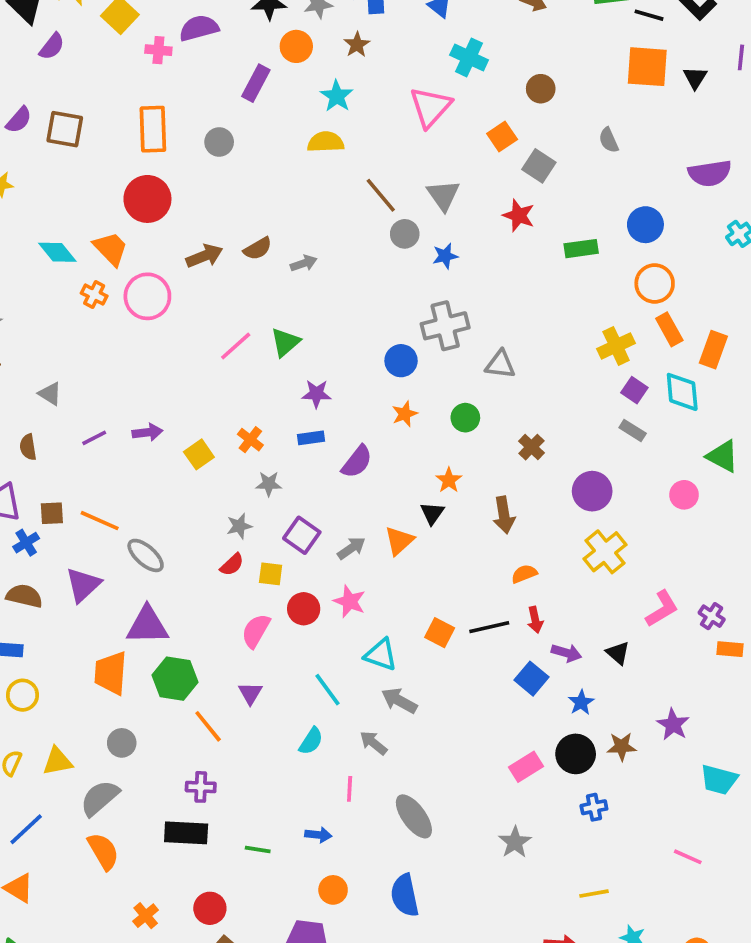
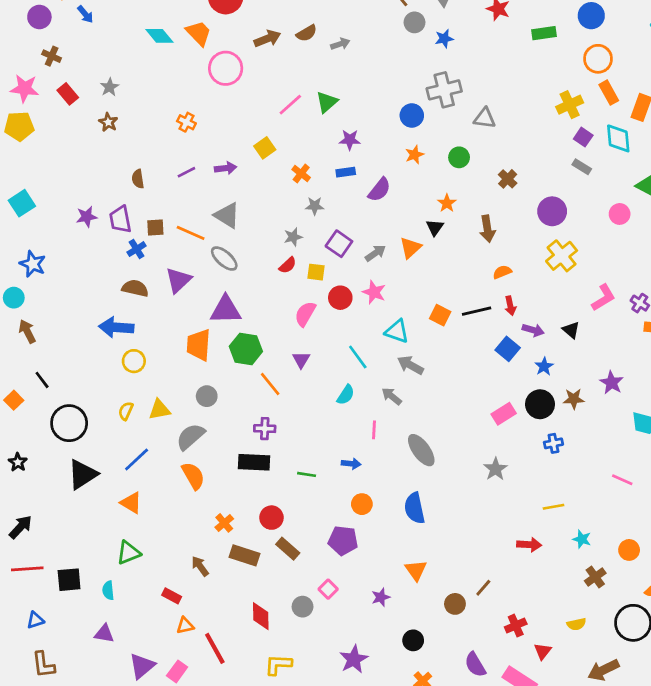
orange cross: (94, 295) -> (186, 122), moved
gray triangle: (50, 394) -> (227, 215), moved, size x1.5
yellow square: (199, 454) -> (265, 148), moved

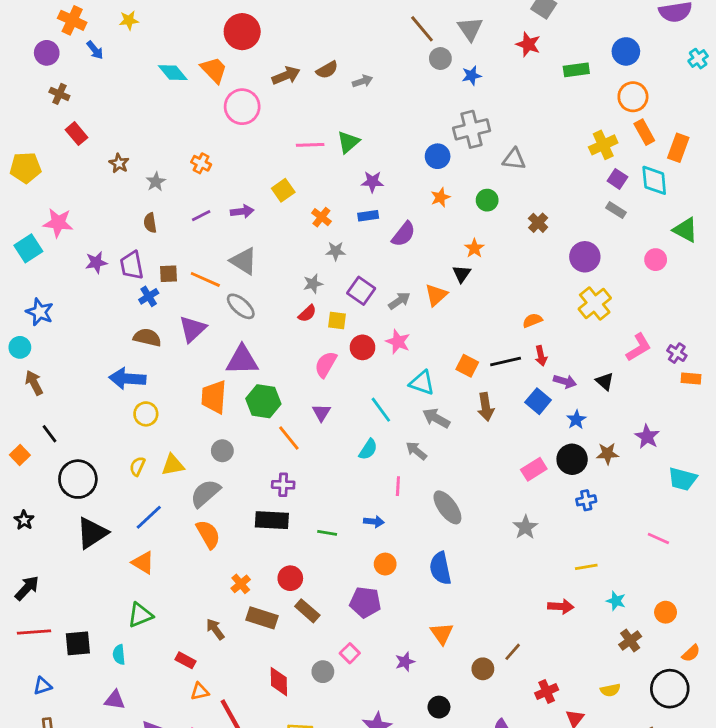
gray star: (110, 87) -> (156, 182), moved
pink star: (25, 89) -> (58, 223), moved
pink line: (290, 105) -> (310, 145), turned 40
brown arrow: (487, 229) -> (486, 407), moved

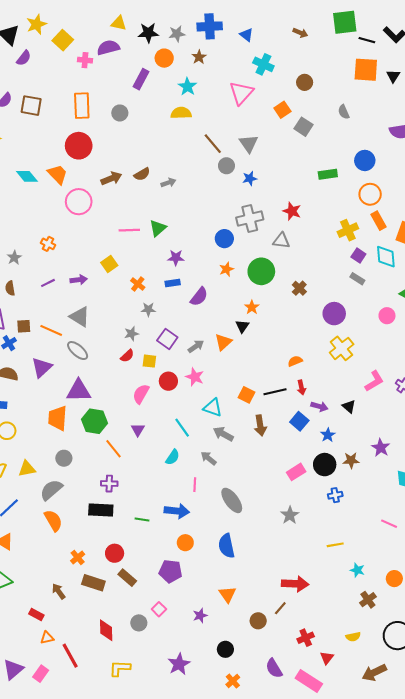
red star: (528, 44) -> (292, 211), moved
green circle: (487, 200) -> (261, 271), size x1.6
blue arrow: (374, 522) -> (177, 511), size x1.6
red arrow: (561, 607) -> (295, 584), moved, size x1.4

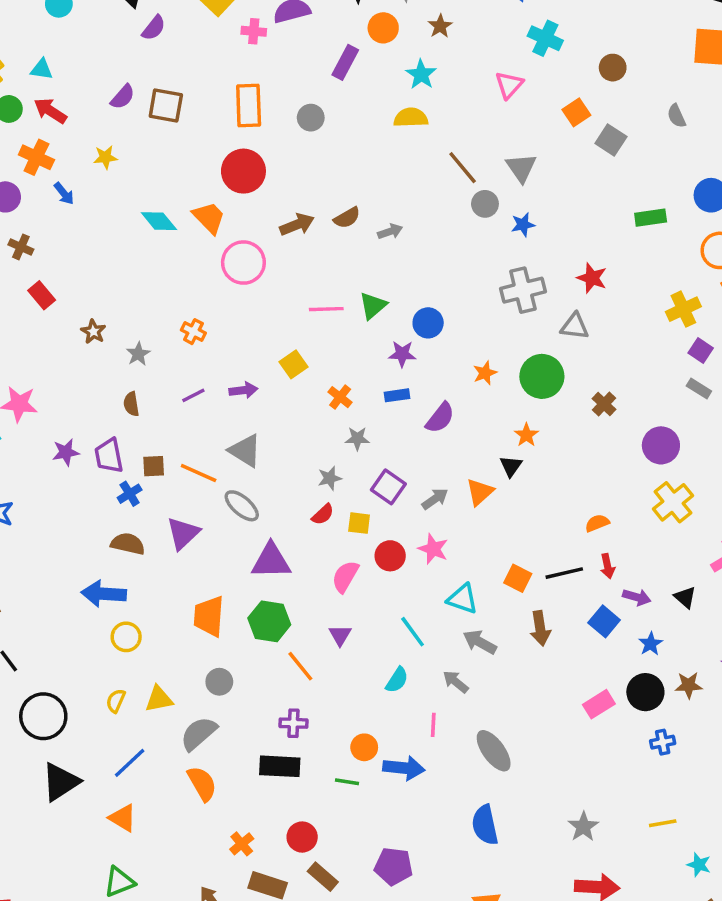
pink triangle: (241, 93) -> (509, 85), size x0.7
blue circle: (224, 239) -> (428, 323), moved
purple triangle: (79, 391) -> (271, 561), moved
gray star: (290, 515) -> (583, 827), moved
orange circle: (185, 543) -> (364, 747), moved

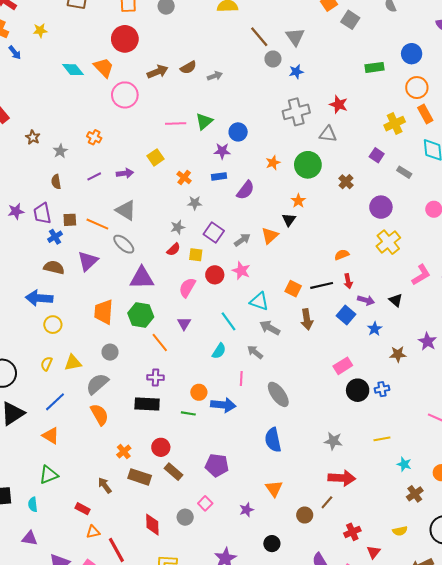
purple square: (701, 351) -> (377, 155), moved
black circle: (645, 692) -> (358, 390), moved
gray star: (583, 827) -> (333, 441), turned -30

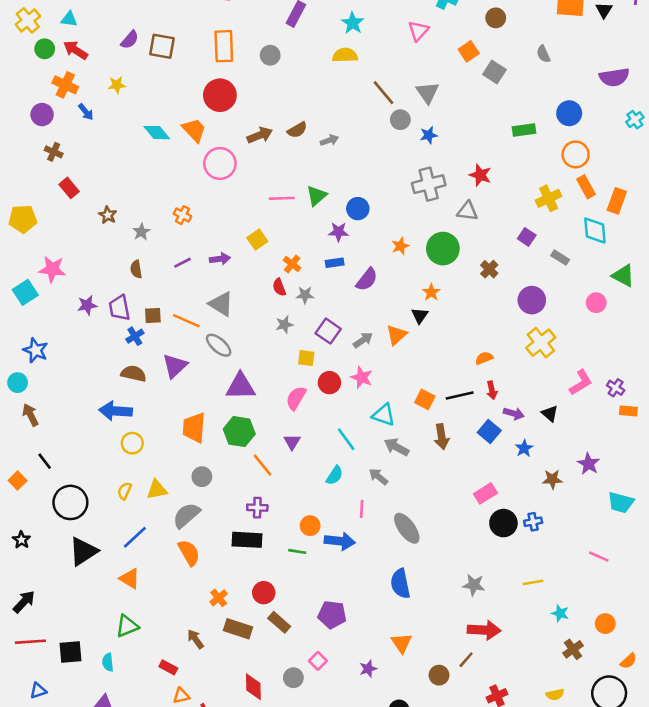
red semicircle: (174, 249) -> (279, 287), moved, turned 112

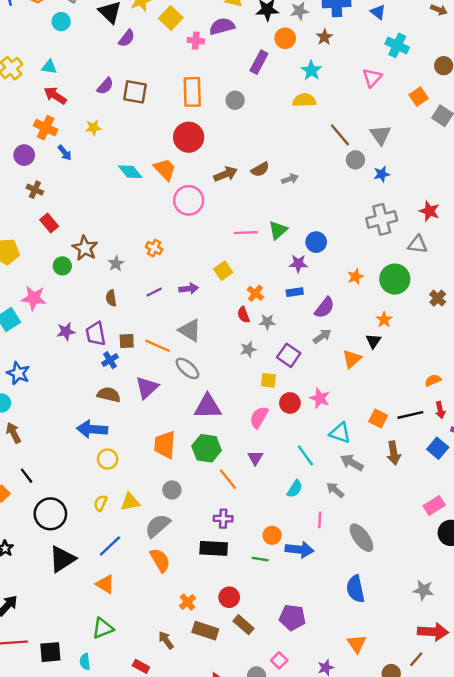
green circle: (45, 49) -> (62, 266), moved
brown star: (108, 215) -> (85, 248), size x1.5
gray arrow: (363, 340) -> (322, 336), moved

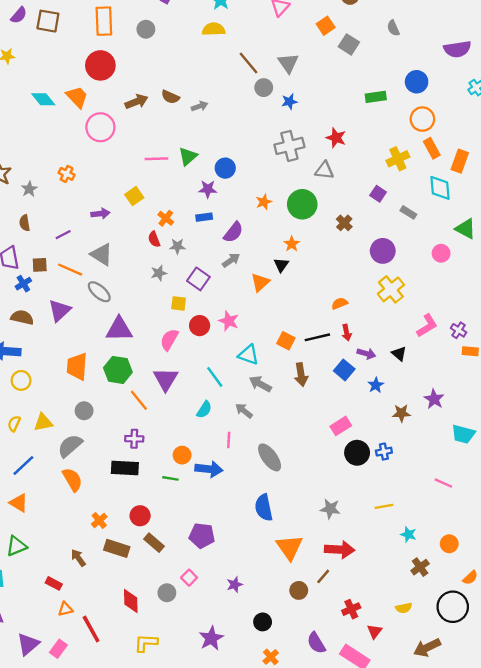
brown semicircle: (260, 169) -> (170, 97), turned 54
purple line: (154, 292) -> (63, 235), moved
purple triangle: (255, 458) -> (166, 379), size x1.6
orange triangle: (357, 644) -> (289, 547), moved, size x1.4

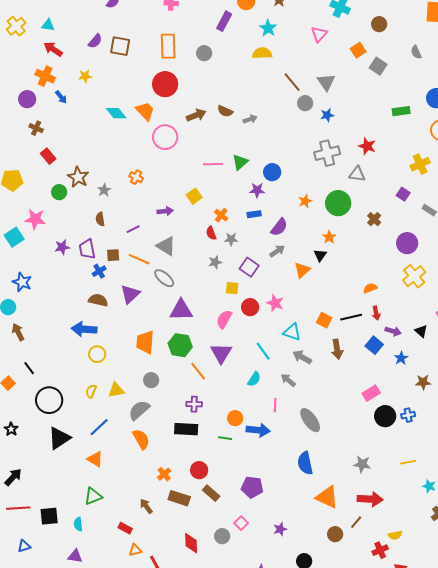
orange triangle: (289, 547) -> (327, 497), turned -30
yellow semicircle: (404, 608) -> (395, 535), moved

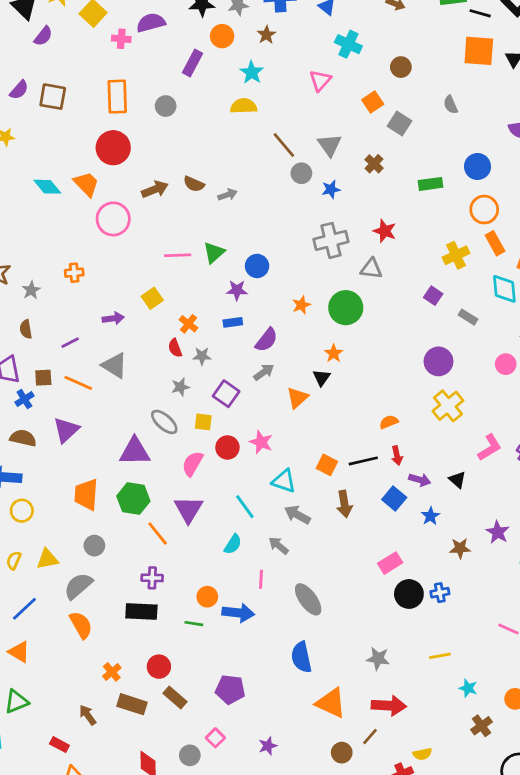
orange cross: (136, 177) -> (74, 273), turned -32
brown cross: (374, 219) -> (374, 164), moved
gray ellipse: (164, 278) -> (164, 422), moved

